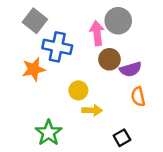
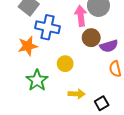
yellow arrow: (92, 110) -> (77, 94), moved
green star: (49, 133) -> (37, 80), moved

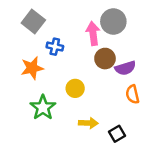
blue cross: (47, 27) -> (55, 47), size x0.6

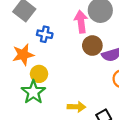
yellow circle: (75, 88) -> (39, 74), moved

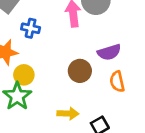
brown circle: (92, 46) -> (80, 71), moved

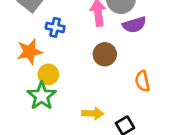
purple semicircle: (109, 52) -> (134, 25), moved
brown circle: (80, 71) -> (105, 54), moved

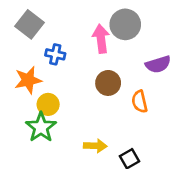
purple semicircle: (134, 25) -> (158, 64), moved
orange semicircle: (142, 81) -> (140, 102), moved

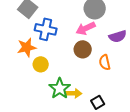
pink arrow: (101, 39) -> (86, 28), moved, turned -108
blue cross: (55, 54) -> (46, 29), size x1.5
green star: (41, 127) -> (60, 88), moved

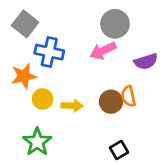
brown circle: (83, 49) -> (111, 102), moved
green star: (60, 88) -> (37, 142), moved
yellow arrow: (74, 93) -> (72, 106), moved

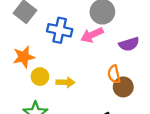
blue cross: (49, 52) -> (60, 30), moved
brown circle: (111, 102) -> (123, 87), moved

